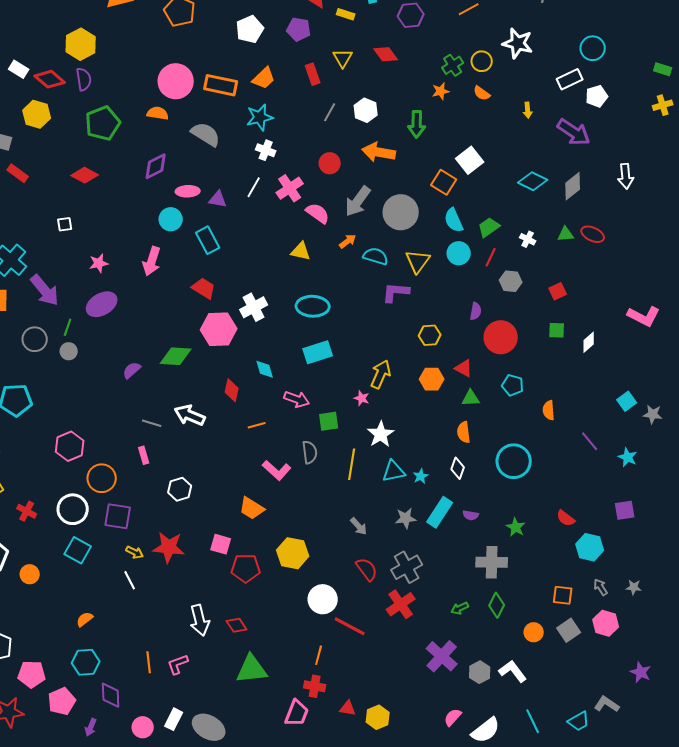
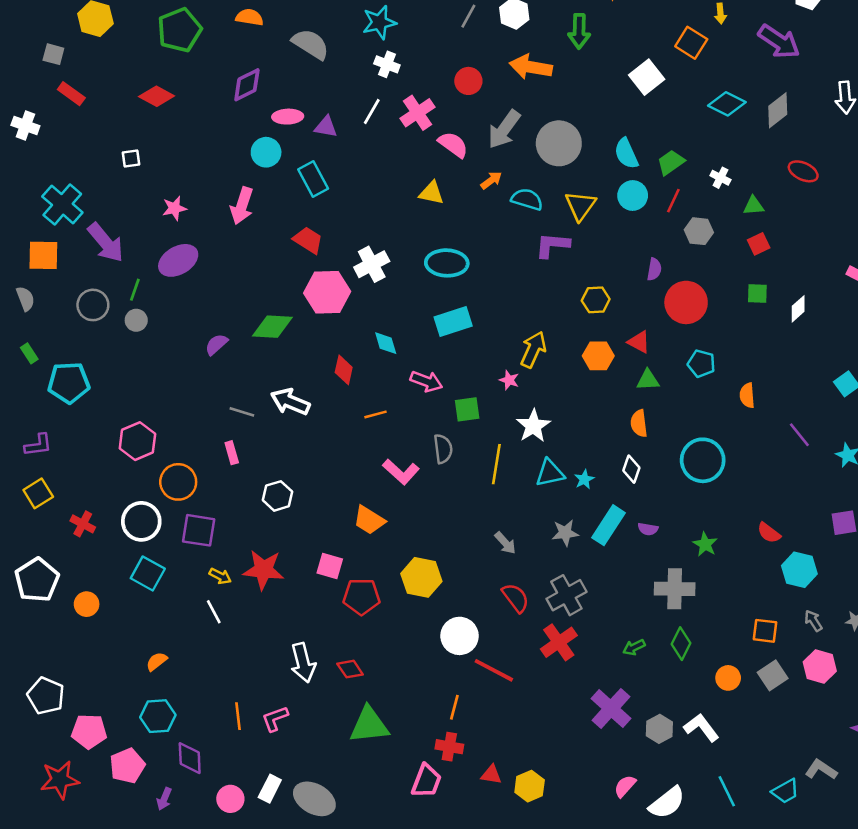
orange square: (444, 182) -> (691, 43), moved
green triangle: (566, 234) -> (754, 206), moved

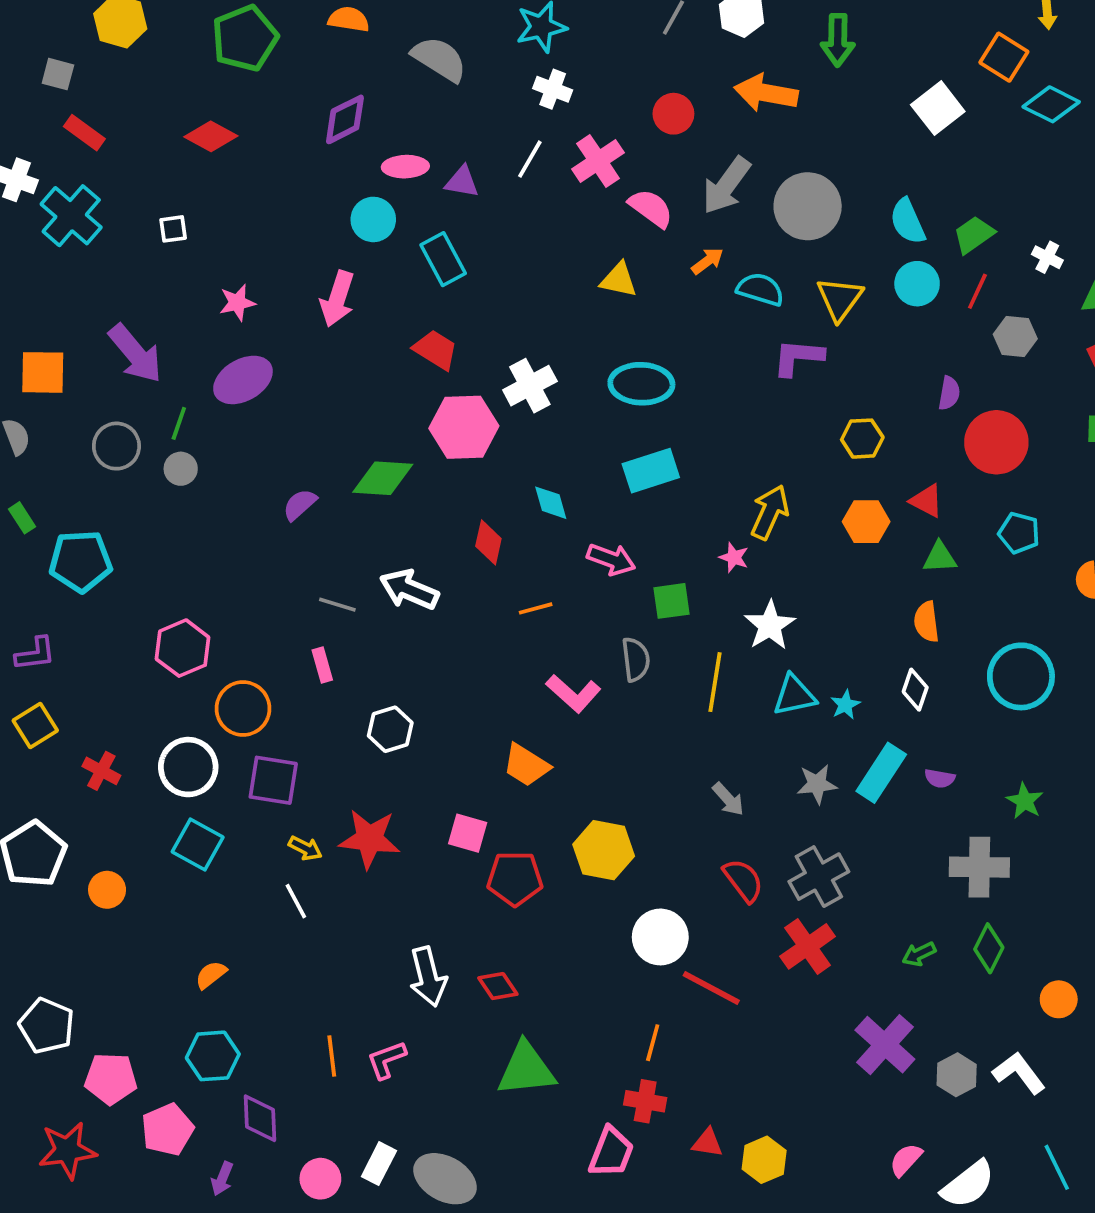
cyan diamond: (727, 104) -> (1051, 104), moved
cyan cross: (62, 204) -> (71, 216), moved

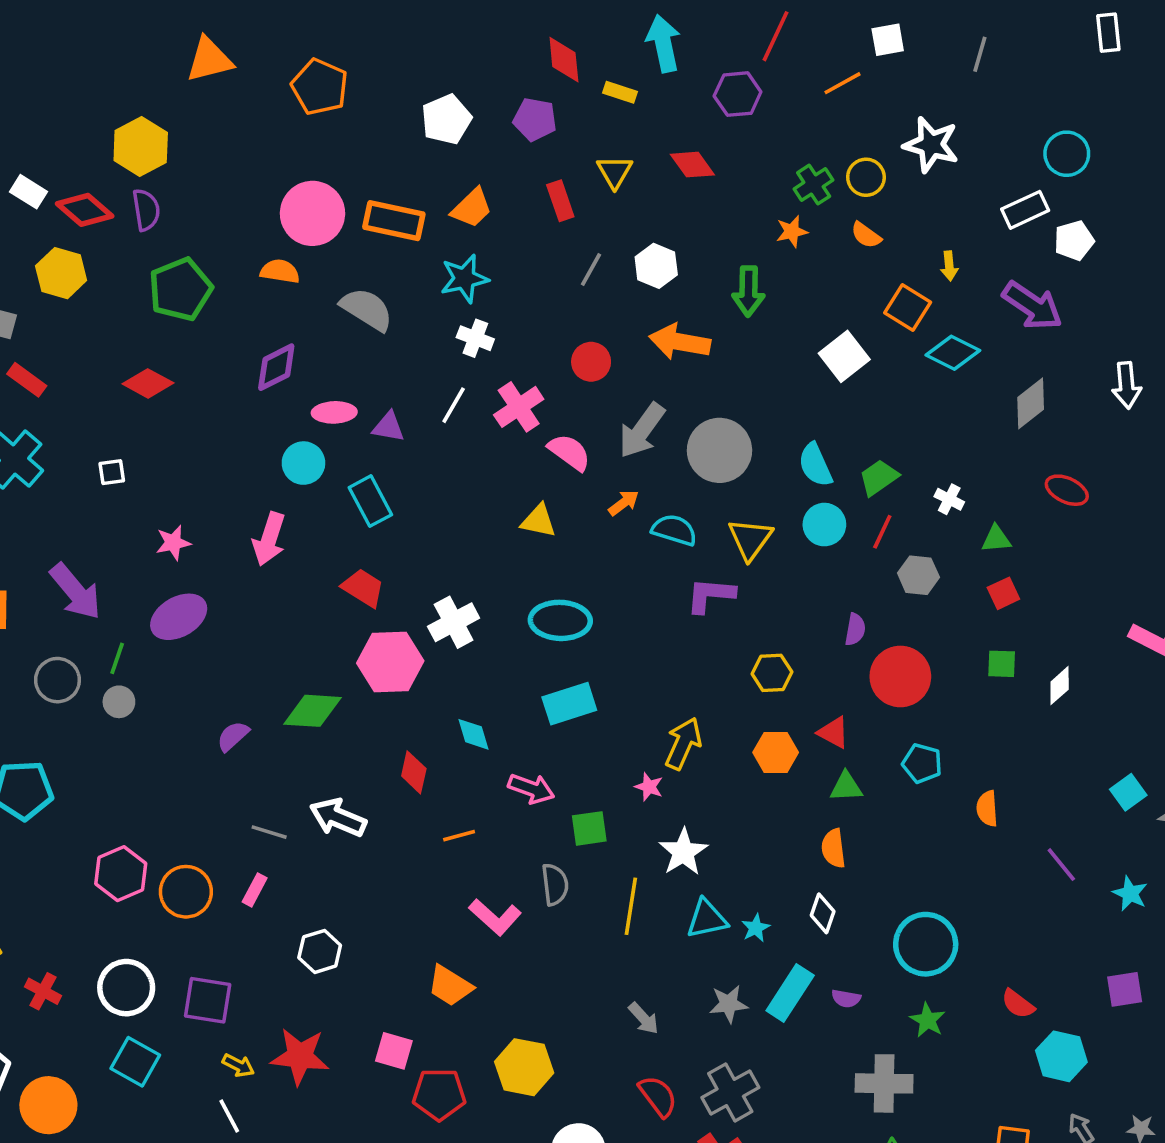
pink rectangle: (322, 665) -> (255, 890), turned 44
cyan circle: (1021, 676) -> (926, 944), moved
orange circle: (243, 709) -> (186, 892), moved
orange circle: (107, 890) -> (48, 1105), size x1.6

